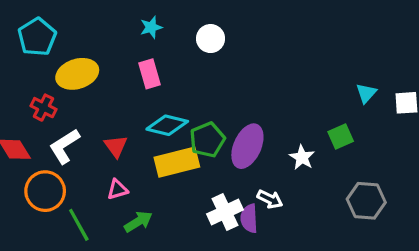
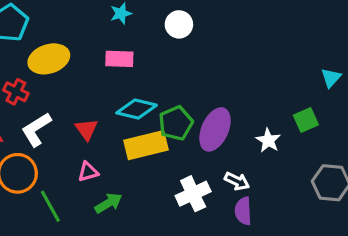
pink rectangle: (149, 74) -> (119, 59), turned -72
purple semicircle: (249, 218) -> (243, 211), moved

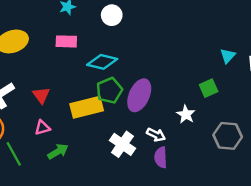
cyan diamond: (137, 109) -> (102, 62), moved
white star: (268, 140) -> (186, 114), moved
white cross: (193, 194) -> (122, 144), turned -30

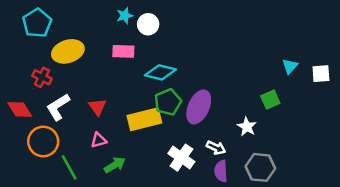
white circle: (112, 15) -> (148, 24), moved
gray hexagon: (228, 136) -> (260, 167), moved

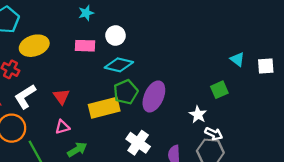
white circle: (148, 24) -> (115, 36), moved
cyan triangle: (290, 66) -> (237, 59), turned -35
white arrow: (216, 148) -> (214, 134), moved

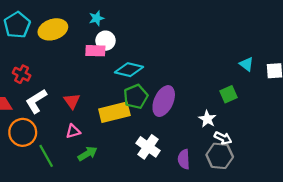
white circle: (115, 36) -> (105, 41), moved
yellow ellipse: (34, 46) -> (53, 29), moved

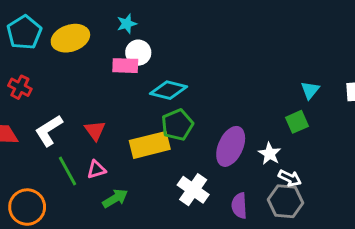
cyan triangle: (246, 64) -> (310, 90), moved, turned 32
red cross: (22, 74) -> (20, 87), moved
purple ellipse: (164, 101) -> (231, 146), moved
orange circle: (23, 132) -> (27, 207), moved
green line: (46, 156) -> (68, 171), moved

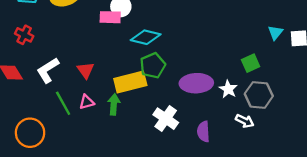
cyan triangle: (310, 90) -> (275, 32), moved
purple ellipse: (231, 146) -> (196, 83), turned 64
white arrow: (290, 178) -> (245, 121), moved
green arrow: (115, 198) -> (114, 104), moved, turned -54
gray hexagon: (286, 201) -> (259, 95), moved

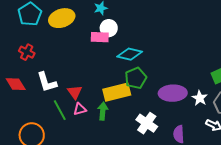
white L-shape: (48, 70) -> (47, 82), turned -75
red triangle: (85, 70) -> (75, 92), moved

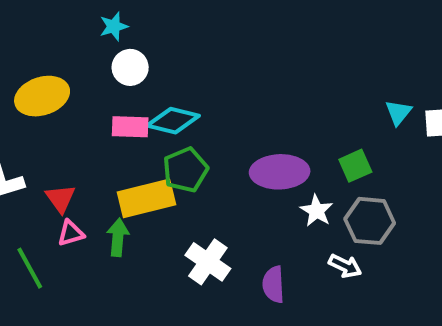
yellow ellipse: (62, 18) -> (42, 96), moved
pink rectangle: (100, 37) -> (130, 127), moved
purple ellipse: (173, 93) -> (280, 172), moved
green line: (60, 110) -> (30, 268), moved

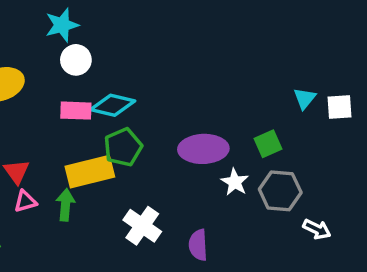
cyan star: (114, 26) -> (62, 25), size x1.4
white arrow: (345, 266) -> (317, 229), moved

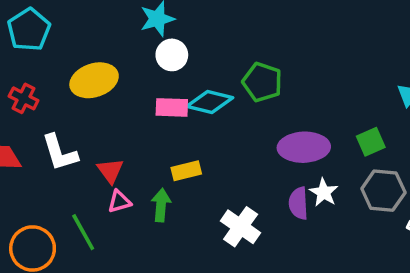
green pentagon: (123, 147) -> (262, 82), moved, turned -30
yellow rectangle: (90, 172) -> (186, 171), size x0.6
white star: (235, 182) -> (324, 192), moved
purple semicircle: (198, 245) -> (298, 203), moved

